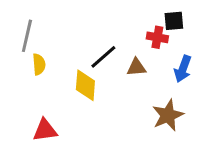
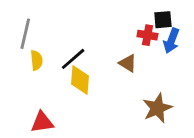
black line: (103, 57) -> (73, 59), moved
brown triangle: (136, 67) -> (128, 63), turned 36
blue arrow: (183, 69) -> (171, 41), moved

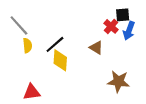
gray line: (25, 34) -> (19, 25), turned -55
red cross: (147, 35) -> (111, 26), turned 32
brown star: (157, 108) -> (118, 81), turned 30

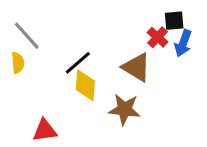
yellow semicircle: (27, 46) -> (18, 63), moved
brown triangle: (96, 48) -> (136, 67), size x1.5
brown star: (118, 81) -> (124, 109), moved

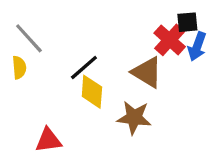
red cross: (158, 37) -> (170, 40), size x1.4

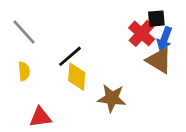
yellow semicircle: (19, 67) -> (24, 71), moved
brown triangle: (147, 72) -> (159, 60), moved

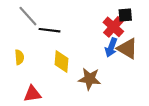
gray line: (24, 32) -> (28, 16), moved
blue arrow: (164, 39) -> (111, 47), moved
black line: (70, 56) -> (50, 30), moved, turned 48

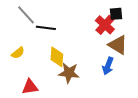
blue arrow: (111, 47) -> (108, 66), moved
yellow semicircle: (19, 57) -> (18, 53), turned 56
brown star: (90, 79) -> (69, 73), moved

